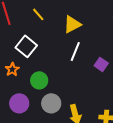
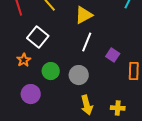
gray circle: (51, 103) -> (79, 75), moved

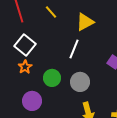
white square: (38, 37) -> (25, 45), moved
white line: (87, 42) -> (74, 49), moved

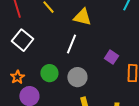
yellow triangle: (85, 22) -> (82, 17), turned 42
orange star: (25, 67) -> (17, 77), moved

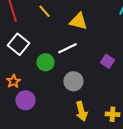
white line: (71, 44) -> (67, 48), turned 42
green circle: (49, 73) -> (45, 62), moved

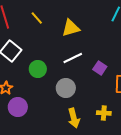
yellow triangle: (78, 21) -> (71, 28), turned -30
white line: (67, 48) -> (73, 58), moved
yellow cross: (112, 114) -> (104, 113), moved

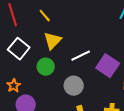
yellow triangle: (71, 28) -> (53, 41), moved, turned -30
purple square: (100, 68) -> (108, 66), size x1.6

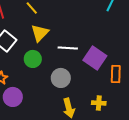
white line: (81, 56) -> (68, 48), turned 30

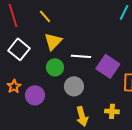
green circle: (33, 59) -> (55, 67), moved
purple circle: (13, 97) -> (35, 95), moved

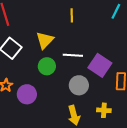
yellow line: (45, 16) -> (72, 15), moved, turned 40
gray circle: (74, 86) -> (79, 85), moved

